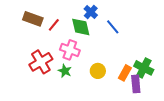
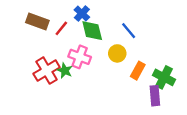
blue cross: (91, 12) -> (82, 14), moved
green star: (65, 71) -> (65, 71), moved
yellow circle: (98, 71) -> (117, 53), moved
orange rectangle: (125, 73) -> (138, 71), moved

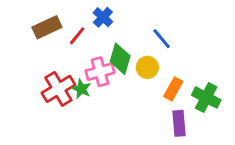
brown rectangle: (37, 21) -> (47, 27), turned -45
green diamond: (92, 31) -> (120, 59), moved, turned 30
pink cross: (80, 57) -> (100, 72), turned -35
purple rectangle: (155, 96) -> (179, 123), moved

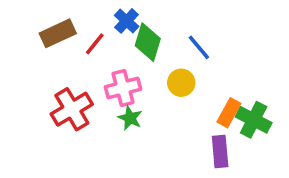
green diamond: (120, 59) -> (148, 42), moved
green star: (81, 89) -> (130, 118), moved
orange rectangle: (173, 89) -> (229, 113), moved

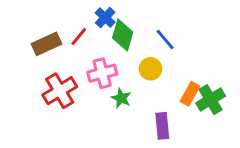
brown rectangle: (58, 33) -> (47, 44), moved
green star: (130, 118) -> (121, 98), moved
green cross: (254, 120) -> (211, 100), turned 32
purple rectangle: (220, 152) -> (162, 126), moved

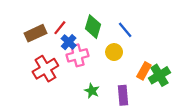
blue cross: (105, 18) -> (69, 42), moved
green star: (121, 98) -> (92, 91), moved

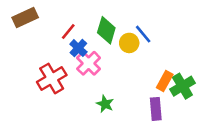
brown rectangle: (35, 33) -> (25, 18), moved
yellow circle: (114, 52) -> (129, 43), moved
pink cross: (78, 55) -> (89, 63), turned -30
purple rectangle: (123, 95) -> (156, 109), moved

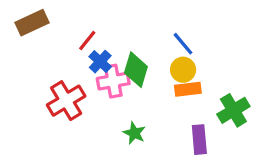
green diamond: (106, 30) -> (136, 70), moved
yellow circle: (129, 43) -> (183, 70), moved
pink cross: (89, 63) -> (113, 81), turned 35
orange rectangle: (165, 81) -> (188, 89), moved, turned 54

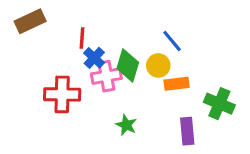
red line: (87, 40) -> (82, 38), turned -35
yellow circle: (183, 70) -> (158, 65), moved
red cross: (66, 101) -> (62, 94), turned 32
green cross: (233, 110) -> (219, 104), turned -36

